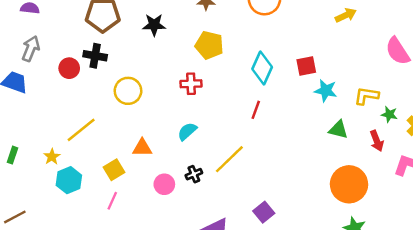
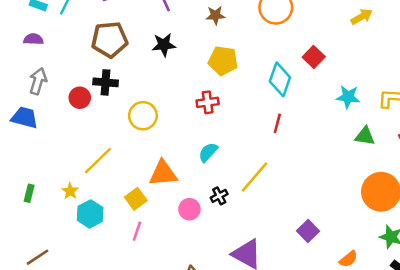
red square: (306, 66) -> (314, 57), moved, turned -30
orange triangle: (142, 148) -> (163, 173), size x1.4
purple square: (264, 212) -> (308, 231), moved

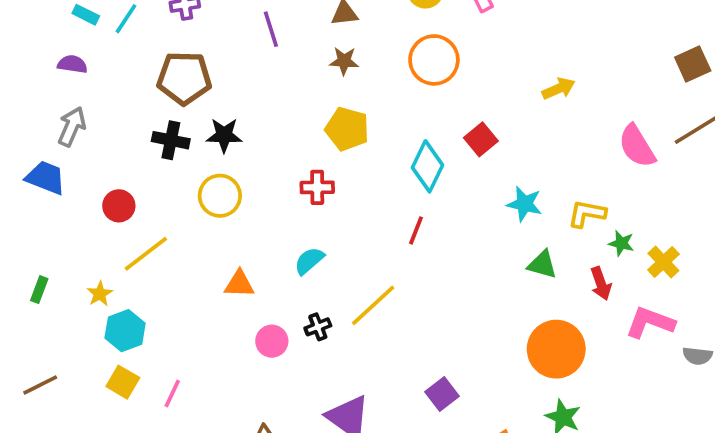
black star: (164, 45) -> (224, 135), moved
red circle: (80, 98) -> (119, 206), moved
orange triangle: (163, 173) -> (239, 284), size x0.7
yellow square: (136, 199) -> (123, 382), moved, turned -30
pink line: (137, 231) -> (172, 394), moved

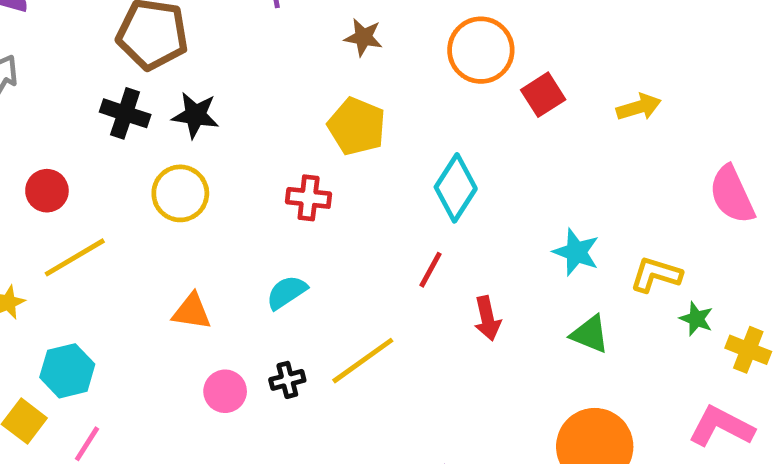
red square: (481, 139) -> (543, 95), moved
yellow cross: (663, 262) -> (748, 350), turned -32
red arrow: (601, 283) -> (487, 318), moved
cyan hexagon: (125, 331) -> (67, 371), moved

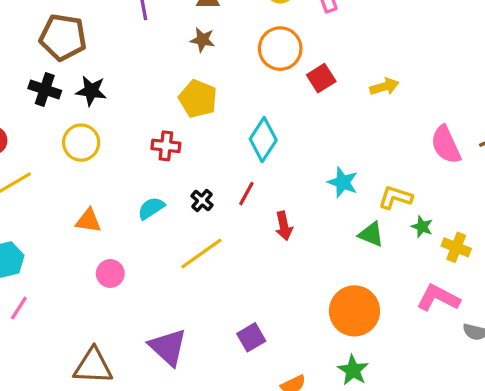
green triangle: (590, 334) -> (371, 234), moved
black cross: (287, 380) -> (202, 201), moved, turned -35

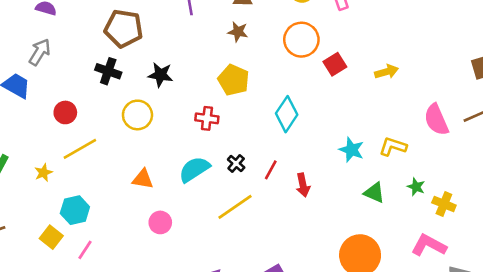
black star: (91, 91) -> (160, 75), moved
red line: (246, 194) -> (271, 170), moved
yellow L-shape: (395, 197) -> (393, 146), moved
cyan semicircle: (151, 208) -> (194, 169), size x1.4

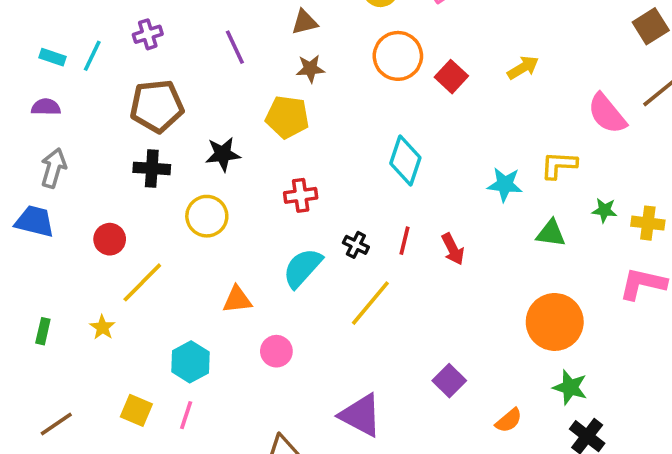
yellow pentagon: (234, 80) -> (287, 117), moved
cyan hexagon: (75, 210) -> (190, 362), moved

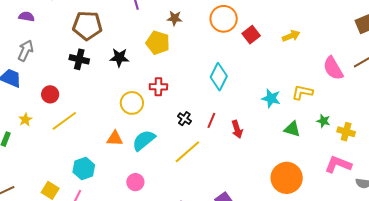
yellow circle: (207, 216) -> (132, 103), moved
cyan semicircle: (302, 268) -> (144, 140), moved
yellow star: (102, 327) -> (25, 120), moved
pink circle: (276, 351) -> (135, 182), moved

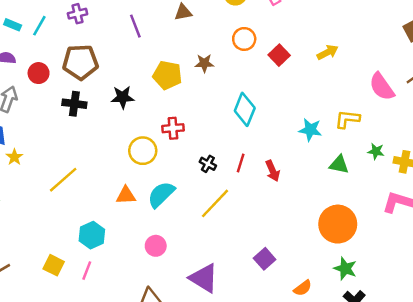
brown star: (175, 18) -> (204, 63), moved
orange circle: (224, 19) -> (244, 39), size x0.7
red circle: (50, 94) -> (39, 73), moved
yellow star: (25, 120) -> (14, 157), moved

